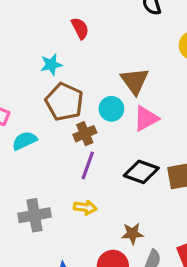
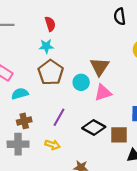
red semicircle: (80, 28) -> (50, 24), moved
brown cross: (85, 134) -> (24, 121), moved

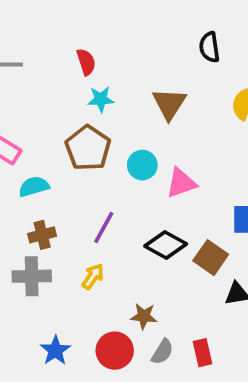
cyan star: (46, 46) -> (101, 99), moved
brown triangle: (100, 67) -> (169, 104), moved
brown square: (119, 135) -> (211, 258), turned 36
yellow arrow: (52, 145) -> (93, 276), turned -72

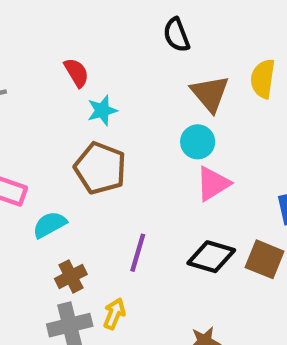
black semicircle: (209, 47) -> (176, 35), moved
brown triangle: (169, 104) -> (210, 94), moved
cyan circle: (142, 165) -> (198, 142), moved
yellow arrow: (93, 276) -> (114, 314), moved

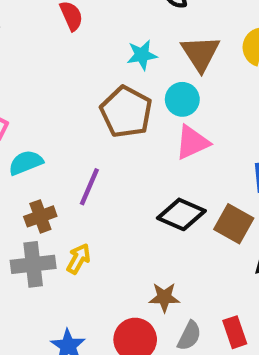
cyan star: (102, 110) -> (142, 55), moved
brown pentagon: (100, 168) -> (126, 112), moved
purple line: (138, 253) -> (89, 187), moved

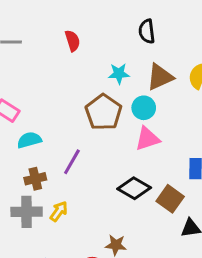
brown triangle: (200, 53) -> (160, 77), turned 32

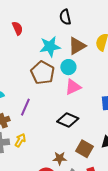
cyan star: (119, 74) -> (50, 46), size x1.5
brown square: (170, 199) -> (84, 149), moved

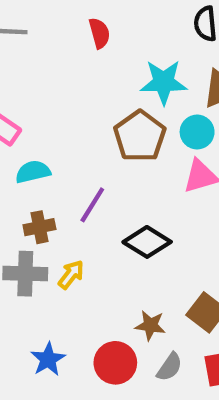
black diamond: (68, 120) -> (147, 242), moved

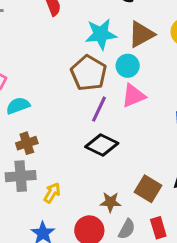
purple line: (92, 205) -> (99, 109), moved
yellow arrow: (71, 275) -> (52, 193), moved

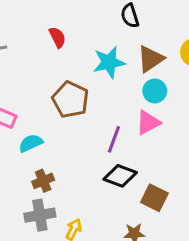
cyan circle: (128, 66) -> (155, 91), moved
brown pentagon: (89, 73) -> (70, 100), moved
brown square: (148, 189) -> (154, 198), moved

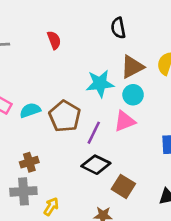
cyan star: (109, 62) -> (100, 84), moved
brown pentagon: (70, 100) -> (65, 116), moved
cyan semicircle: (31, 143) -> (30, 110), moved

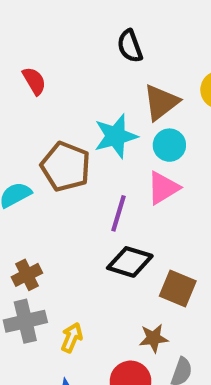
brown pentagon: (65, 116) -> (66, 167), moved

